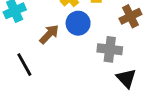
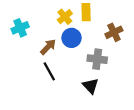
black line: (24, 65) -> (49, 71), moved
black triangle: (126, 78) -> (91, 86), moved

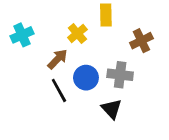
yellow cross: (65, 17) -> (77, 34), moved
blue circle: (72, 38) -> (86, 78), moved

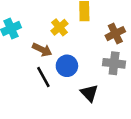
brown arrow: (58, 59) -> (42, 50), turned 72
gray cross: (120, 75) -> (114, 63), moved

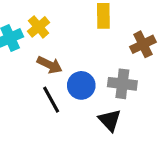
yellow cross: (59, 27) -> (39, 27), moved
gray cross: (114, 63) -> (122, 84), moved

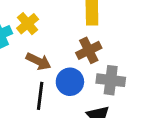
brown cross: (143, 44) -> (89, 50), moved
black line: (51, 100) -> (40, 96), turned 36

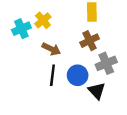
gray cross: (111, 80) -> (106, 63), turned -30
blue circle: (70, 82) -> (78, 75), moved

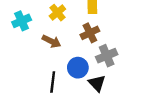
yellow cross: (43, 20) -> (57, 13), moved
black line: (52, 75) -> (53, 82), moved

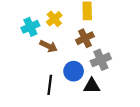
cyan cross: (22, 21) -> (30, 27), moved
black triangle: (97, 83) -> (92, 86), turned -48

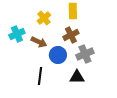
cyan cross: (30, 27) -> (17, 34), moved
blue circle: (74, 71) -> (58, 55), moved

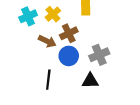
cyan cross: (17, 34) -> (28, 16), moved
brown cross: (71, 35) -> (69, 33), moved

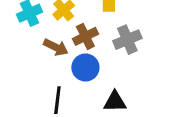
gray cross: (99, 55) -> (127, 40), moved

